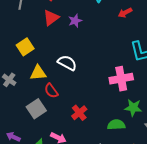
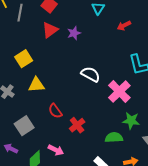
white semicircle: (67, 63) -> (91, 74), moved
pink cross: (121, 79) -> (119, 92), turned -35
red semicircle: (51, 91) -> (55, 111), moved
gray square: (36, 109) -> (24, 126), moved

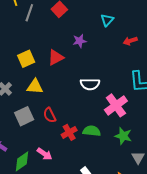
red triangle: (50, 30) -> (56, 57), moved
white semicircle: (91, 74) -> (90, 84), turned 144
gray square: (24, 126) -> (24, 116), moved
green semicircle: (114, 137) -> (92, 131), moved

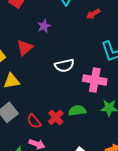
pink cross: (116, 105) -> (95, 80), turned -30
red semicircle: (50, 115) -> (34, 121), moved

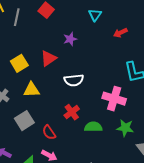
white semicircle: (64, 66) -> (74, 80), moved
red cross: (56, 117) -> (72, 112), moved

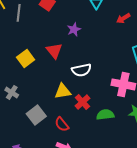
red triangle: (48, 58) -> (54, 51), turned -30
yellow triangle: (31, 90) -> (63, 91), moved

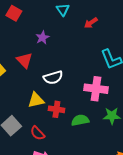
red cross: (82, 102) -> (56, 109), turned -35

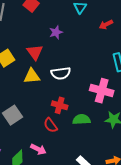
yellow triangle: (36, 100) -> (32, 76), moved
red semicircle: (38, 133) -> (50, 125), moved

